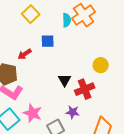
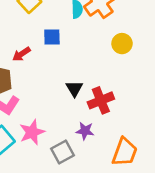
yellow circle: (101, 65) -> (122, 44), moved
pink star: (33, 113) -> (32, 132), turned 30

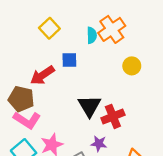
red arrow: (21, 54) -> (42, 75), size x1.5
black triangle: (74, 89) -> (89, 106), size x1.5

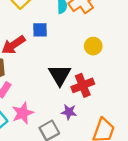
yellow circle: (132, 66) -> (93, 46), moved

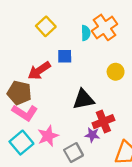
black triangle: (60, 75) -> (83, 99), turned 50
red cross: (83, 85) -> (103, 122), moved

